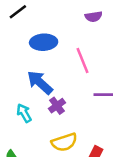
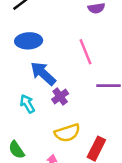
blue ellipse: (44, 42) -> (29, 41), moved

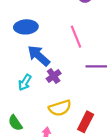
cyan arrow: (27, 104) -> (25, 82), turned -119

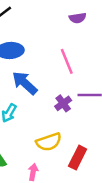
purple cross: (54, 76) -> (63, 103), moved

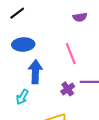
blue arrow: (25, 83) -> (35, 72), turned 50

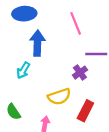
purple cross: (68, 89) -> (80, 73), moved

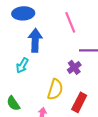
yellow semicircle: (59, 97) -> (55, 89), turned -55

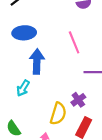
purple cross: (74, 67) -> (78, 100), moved

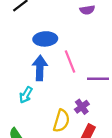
blue ellipse: (24, 33) -> (45, 39), moved
pink line: (74, 42) -> (70, 62), moved

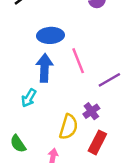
purple line: (98, 79) -> (109, 80), turned -30

